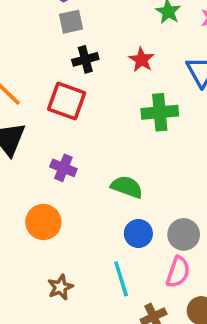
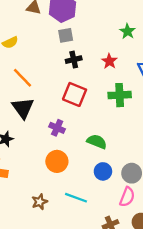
red square: (67, 101) -> (75, 94), moved
orange circle: (43, 222) -> (57, 161), moved
cyan line: (121, 279) -> (76, 198), moved, turned -55
brown star: (60, 287) -> (40, 202), moved

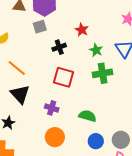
green star: (128, 31) -> (96, 50), moved
gray square: (66, 35) -> (40, 27), moved
red star: (109, 61) -> (82, 30), moved

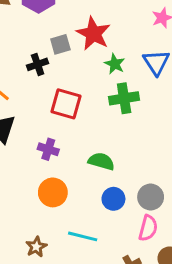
gray square: (40, 27) -> (60, 44), moved
red star: (82, 30) -> (93, 34), size x1.6
black cross: (59, 47) -> (38, 64), moved

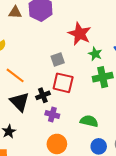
gray square: (60, 44) -> (58, 60), moved
black cross: (38, 64) -> (43, 95), moved

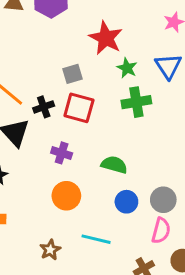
black cross: (43, 95) -> (44, 107), moved

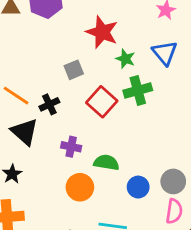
red square: (79, 108) -> (102, 102), moved, turned 32
green semicircle: (114, 165) -> (106, 162), moved

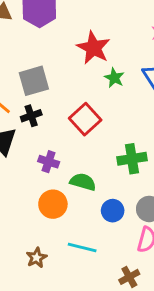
gray square: (74, 70) -> (34, 81), moved, size x1.5
green cross: (138, 90) -> (132, 159), moved

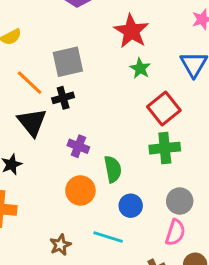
green star: (114, 78) -> (140, 68), moved
red square: (85, 119) -> (164, 108), moved
green semicircle: (83, 182) -> (113, 169), turned 60
blue circle: (113, 211) -> (131, 206), moved

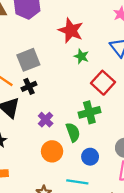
purple cross: (78, 146) -> (46, 120), turned 32
green cross: (165, 148) -> (89, 112), moved

